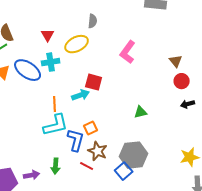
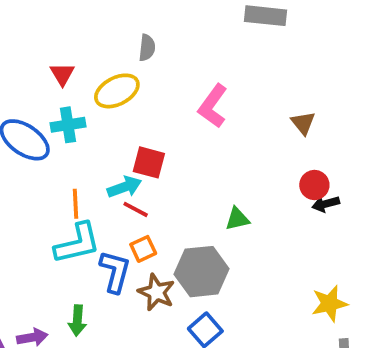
red circle: (182, 81) -> (314, 185), moved
gray hexagon: (134, 155) -> (202, 272), moved
red line: (87, 166) -> (136, 209), moved

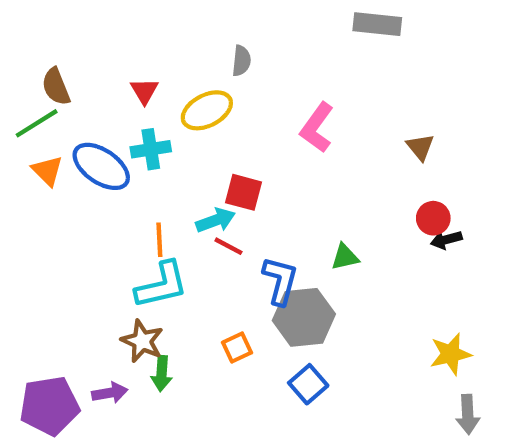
orange square: (143, 249) -> (237, 348), moved
blue L-shape: (115, 272) -> (280, 281), moved
brown star: (156, 292) -> (142, 341), moved

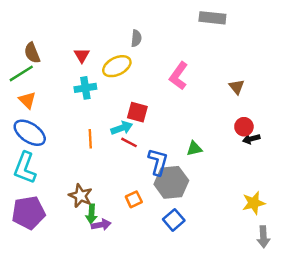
blue ellipse: (101, 166) -> (30, 133), moved
cyan L-shape: (162, 285) -> (25, 168), moved, turned 124
purple arrow: (110, 393) -> (101, 225), moved
purple pentagon: (49, 406) -> (28, 213), moved

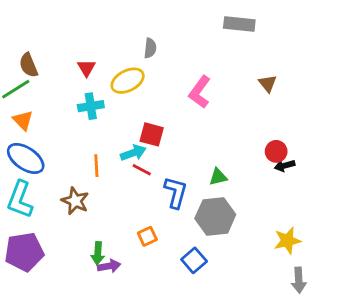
brown triangle: (237, 87) -> (268, 83), moved
gray hexagon: (171, 182) -> (215, 217), moved
brown star: (81, 196) -> (75, 201), moved

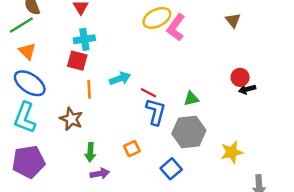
yellow ellipse: (128, 81) -> (157, 18), moved
red square: (152, 134) -> (77, 61), moved
red line: (142, 170) -> (149, 93), moved
yellow star: (287, 241) -> (232, 152), moved
green arrow: (98, 253) -> (90, 152), moved

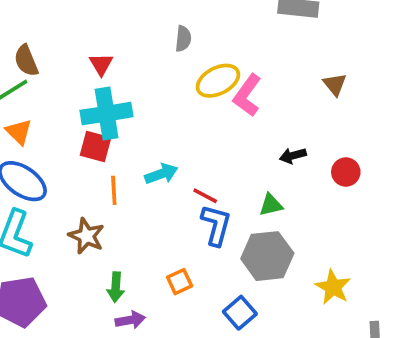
cyan cross: (84, 39) -> (107, 114), size x1.5
black arrow: (247, 89) -> (293, 156), moved
yellow star: (232, 152) -> (333, 287), turned -30

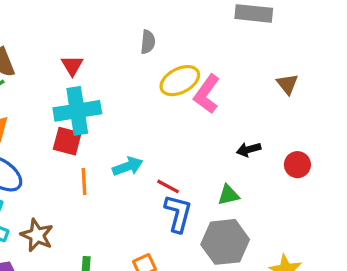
brown star: (86, 236) -> (37, 235), moved

